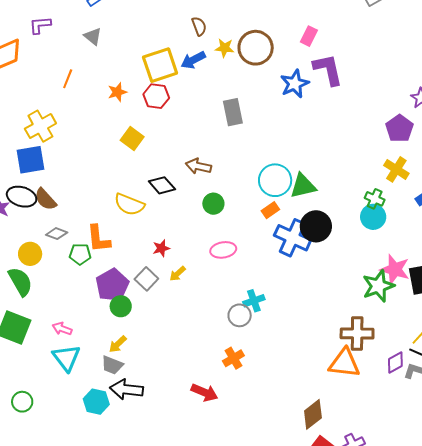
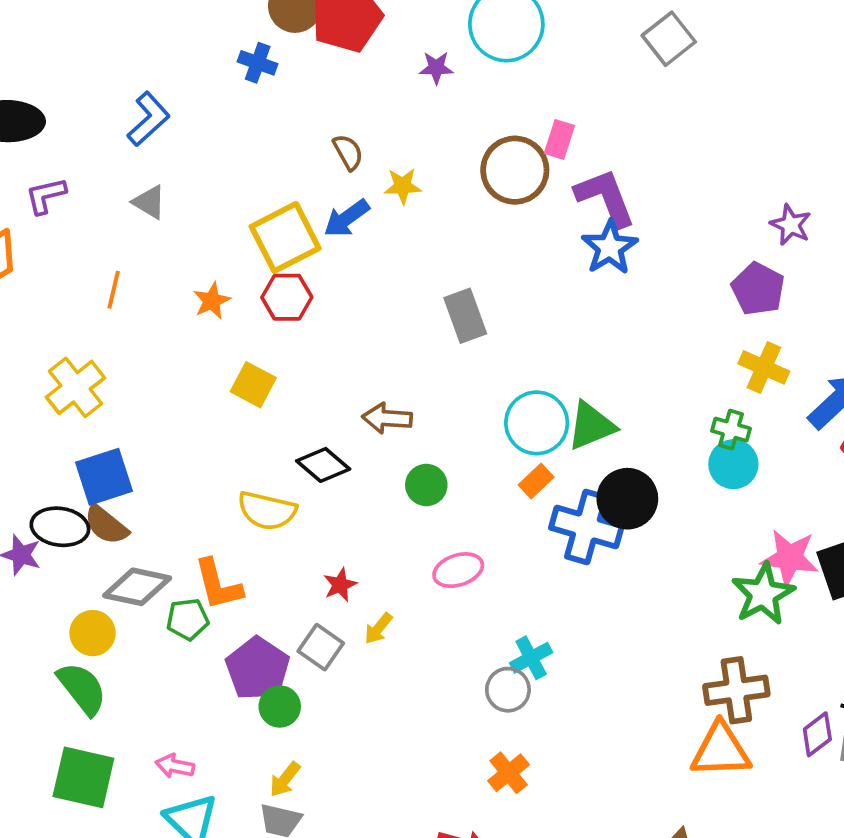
brown circle: (256, 48) -> (515, 170), moved
blue star: (295, 84) -> (610, 247), moved
gray rectangle: (233, 112) -> (465, 316), moved
blue square: (31, 160) -> (104, 477), moved
gray diamond: (57, 234) -> (137, 587), size x1.6

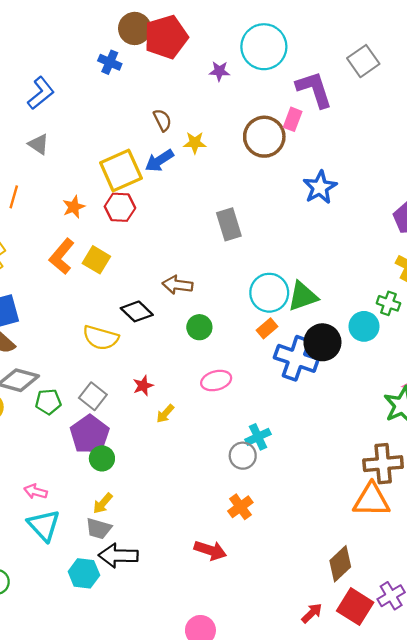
purple L-shape: (605, 198) -> (314, 89), moved
cyan circle: (733, 464) -> (364, 326), moved
orange L-shape: (218, 584) -> (62, 256), moved, turned 51
gray square: (321, 647) -> (93, 396), moved

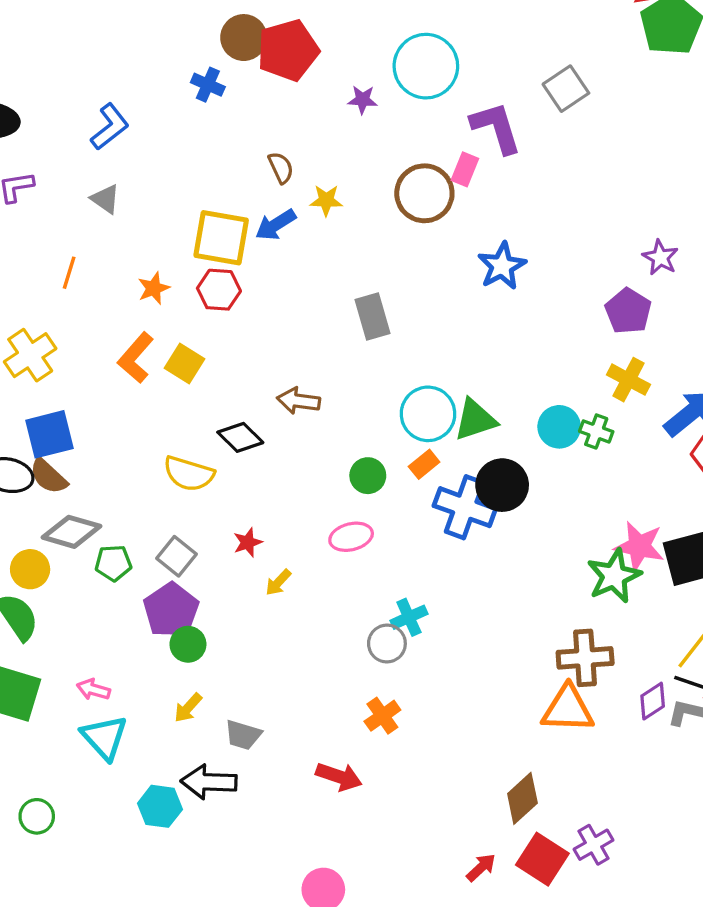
yellow square: (121, 170) -> (221, 238), turned 33
cyan circle: (364, 326) -> (559, 427), moved
green circle: (199, 327) -> (368, 476), moved
gray trapezoid: (99, 529) -> (243, 735), moved

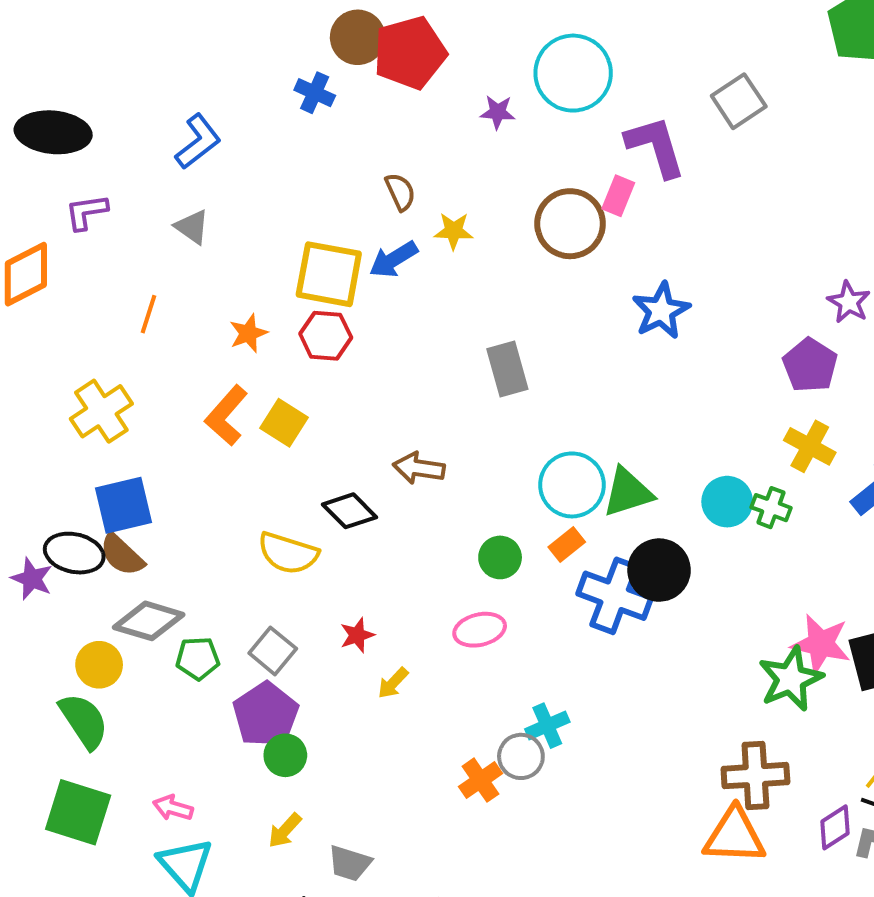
orange cross: (382, 716) -> (480, 780), moved

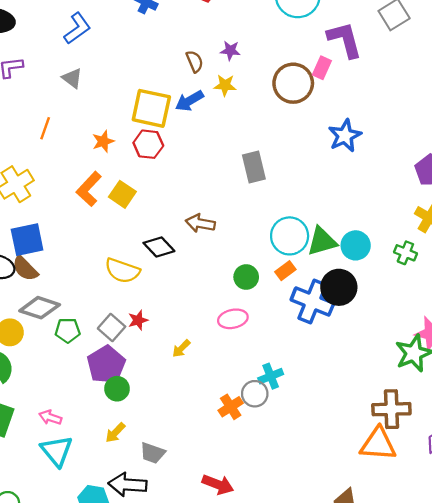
purple star: (498, 112) -> (230, 51), moved
cyan circle: (727, 502) -> (356, 245), moved
red star: (357, 635) -> (138, 320), moved

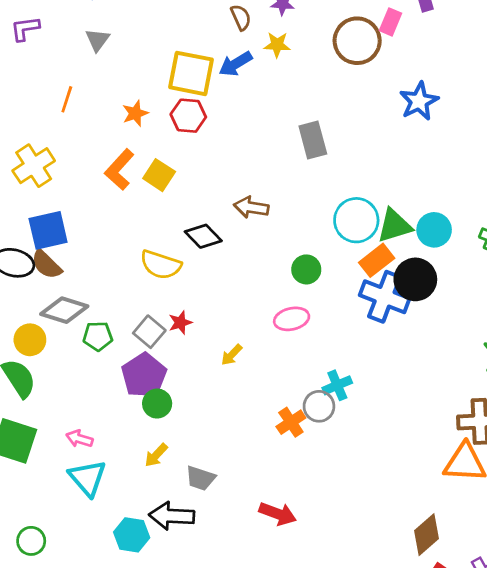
gray triangle: (72, 78) -> (97, 40), turned 30
orange rectangle: (285, 271) -> (377, 260), moved, size x1.4

